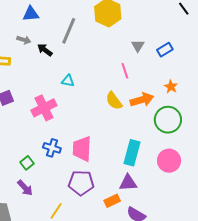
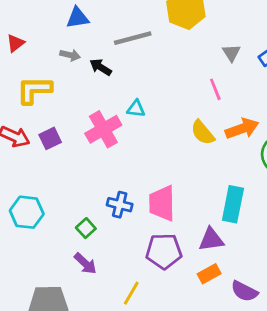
gray line: (69, 31) -> (133, 38), turned 56
pink cross: (44, 108) -> (103, 129), moved
purple triangle: (128, 183) -> (211, 240), moved

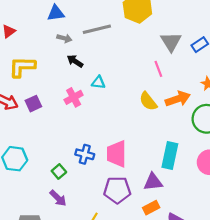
gray triangle: (231, 53) -> (171, 42), size x1.5
gray arrow: (70, 55) -> (64, 38), moved
black arrow: (101, 67) -> (75, 61), moved
pink cross: (103, 129) -> (74, 97), size x0.7

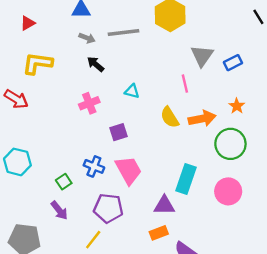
cyan triangle: (98, 82) -> (132, 91), moved
purple square: (33, 104) -> (119, 132), moved
pink trapezoid: (117, 154) -> (129, 170), turned 144
purple pentagon: (117, 190) -> (108, 208), moved

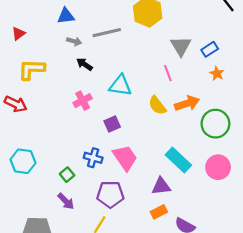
cyan triangle: (132, 91) -> (120, 85), size x1.6
orange star: (237, 106) -> (217, 74), moved
cyan rectangle: (186, 179) -> (178, 160), turned -60

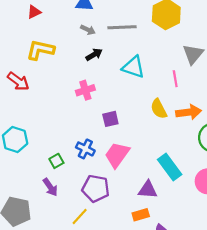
black arrow: (85, 64) -> (94, 55), turned 105
cyan triangle: (120, 85) -> (133, 67), moved
pink trapezoid: (125, 158) -> (117, 155), turned -120

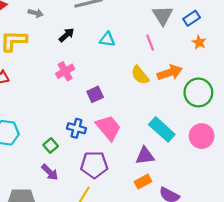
gray arrow: (88, 30) -> (36, 13), moved
cyan triangle: (133, 67) -> (107, 39), size x0.7
pink trapezoid: (117, 155) -> (108, 128), turned 116

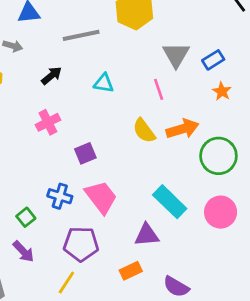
orange rectangle: (143, 182) -> (131, 271), moved

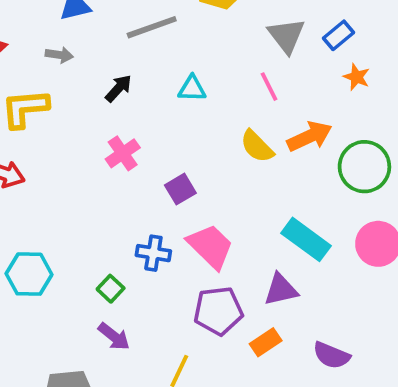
purple pentagon: (81, 244) -> (218, 311), moved

